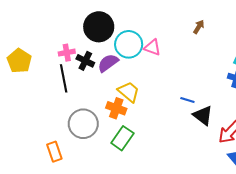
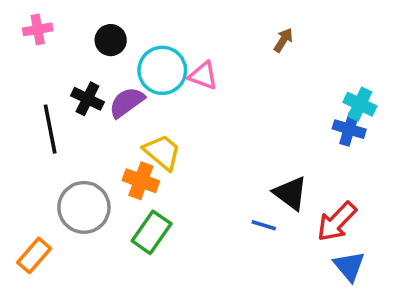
black circle: (99, 27) -> (111, 40), size x0.6
pink cross: (67, 53) -> (38, 29), moved
blue line: (187, 100) -> (264, 225), moved
orange rectangle: (54, 152) -> (34, 255), turned 60

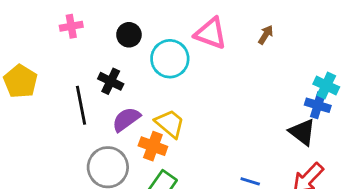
pink triangle: (203, 76) -> (211, 33), moved, size x1.4
purple semicircle: (127, 102) -> (126, 119), moved
black triangle: (290, 193) -> (302, 132), moved

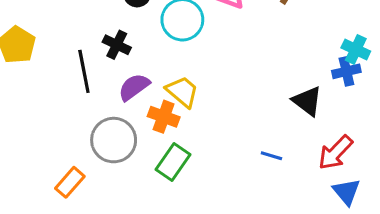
blue cross: (318, 105) -> (346, 71), turned -30
black triangle: (302, 132) -> (307, 101), moved

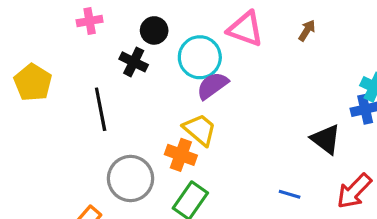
black cross: (117, 45) -> (134, 62), moved
purple semicircle: (134, 87) -> (212, 86), moved

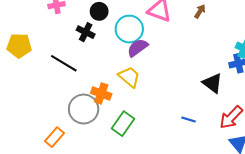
yellow pentagon: (33, 82) -> (19, 46), turned -30
black line: (101, 109) -> (64, 63), turned -48
orange cross: (181, 155) -> (101, 93), moved

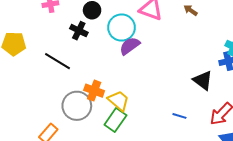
brown arrow: (200, 11) -> (191, 10), turned -88
yellow trapezoid: (129, 77) -> (118, 101), moved

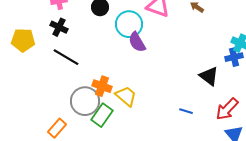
black cross: (79, 31) -> (59, 27), moved
purple semicircle: (130, 46) -> (137, 42), turned -85
green rectangle: (115, 120) -> (102, 115), moved

